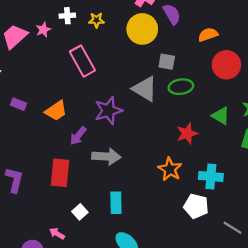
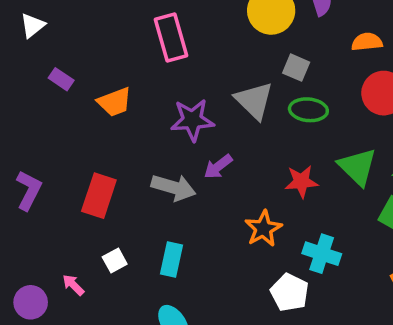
green triangle: (221, 116) -> (357, 167), size x1.4
purple arrow: (78, 136) -> (218, 167), moved

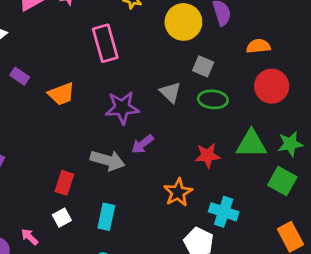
gray triangle: (254, 101) -> (170, 92), size x0.7
green triangle: (357, 167) -> (251, 144), turned -44
red rectangle: (99, 196) -> (64, 183), moved, size x0.7

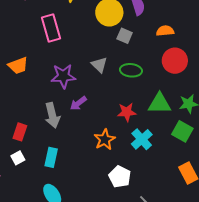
gray square: (203, 66) -> (125, 36), moved
gray arrow: (108, 160) -> (52, 115), turned 60
cyan cross: (224, 212) -> (142, 139), moved, turned 30

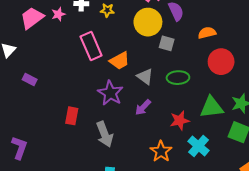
orange trapezoid: (18, 66) -> (120, 61), moved
purple star: (63, 76) -> (110, 93), turned -30
purple arrow: (78, 103) -> (143, 107), moved
red rectangle: (20, 132) -> (72, 116), moved

